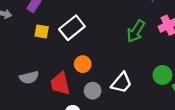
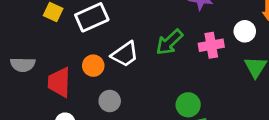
white trapezoid: (121, 83) -> (125, 54), moved
gray circle: (93, 91) -> (110, 101), moved

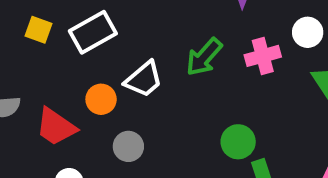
red trapezoid: (59, 82) -> (56, 127), turned -52

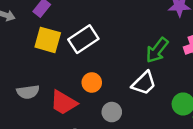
yellow square: (38, 30) -> (48, 40), size x1.5
white trapezoid: (144, 79) -> (144, 83), moved

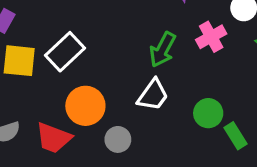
orange circle: (92, 82) -> (85, 106), size x1.5

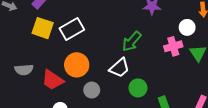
pink cross: (211, 37) -> (173, 46), moved
green circle: (208, 113) -> (138, 88), moved

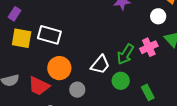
white rectangle: (72, 29) -> (49, 35), turned 55
green arrow: (132, 41) -> (125, 54), moved
pink cross: (173, 46) -> (149, 47), moved

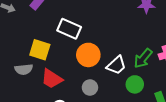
yellow square: (22, 38) -> (40, 50), moved
orange circle: (59, 68) -> (88, 55), moved

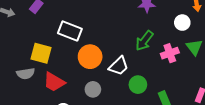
green arrow: (143, 58) -> (144, 41), moved

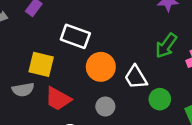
white trapezoid: (119, 66) -> (136, 77), turned 105

